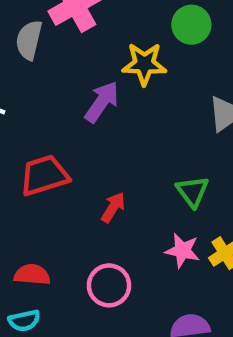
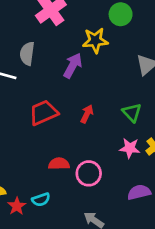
gray semicircle: (29, 40) -> (27, 54), moved
red arrow: (113, 207) -> (87, 114), moved
red semicircle: (32, 275) -> (59, 164), moved

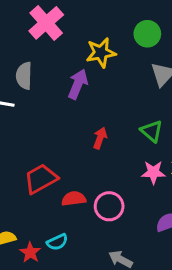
green circle: (121, 14) -> (147, 34), moved
red trapezoid: (43, 113) -> (41, 179), moved

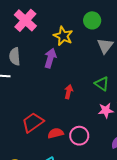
yellow star: (101, 53) -> (63, 36), turned -30

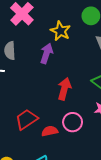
red arrow: (69, 92) -> (64, 89), size x1.5
pink circle: (79, 136) -> (73, 122), moved

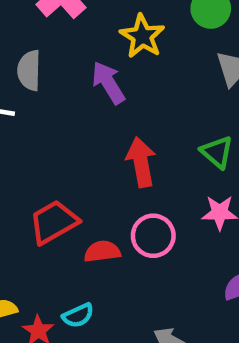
purple arrow: (47, 53) -> (108, 83), turned -54
red arrow: (64, 89) -> (141, 162), turned -30

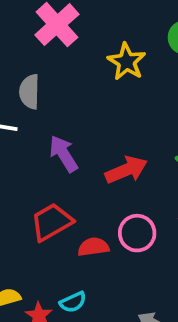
purple arrow: (108, 83) -> (64, 154), moved
red arrow: (141, 162) -> (126, 170), turned 78

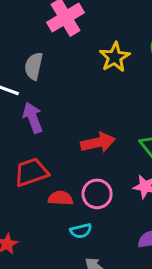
purple arrow: (64, 154) -> (33, 118), moved
cyan semicircle: (73, 302) -> (81, 231), moved

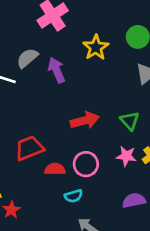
gray semicircle: (34, 66) -> (27, 58), turned 40
purple arrow: (33, 118) -> (57, 70), moved

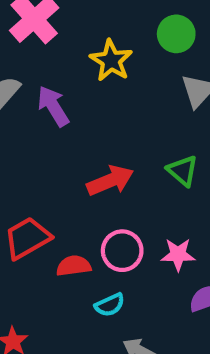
pink star: (126, 156) -> (178, 254), moved

